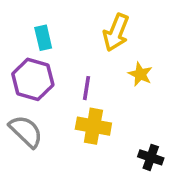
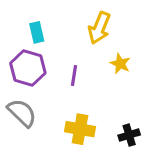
yellow cross: (93, 126) -> (80, 129), moved
black cross: (151, 157) -> (129, 135), turned -36

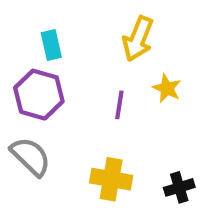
purple line: (74, 76) -> (119, 105), moved

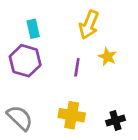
gray semicircle: (31, 156) -> (20, 118), moved

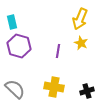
yellow arrow: (89, 25) -> (80, 19), moved
cyan rectangle: (33, 29) -> (12, 22), moved

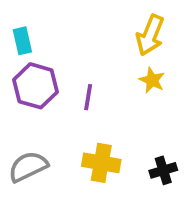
purple line: (58, 51) -> (88, 97), moved
gray semicircle: (15, 89) -> (28, 167), turned -70

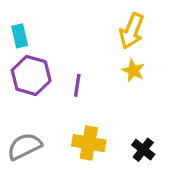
black cross: (163, 170) -> (143, 150), turned -35

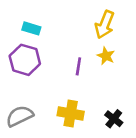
cyan rectangle: (20, 36) -> (31, 28), moved, turned -60
purple line: (77, 85) -> (78, 66), moved

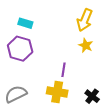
purple line: (78, 66) -> (63, 70), moved

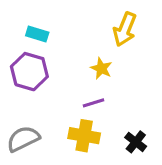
yellow star: (86, 45) -> (101, 68), moved
purple line: (63, 70) -> (94, 103), turned 64

